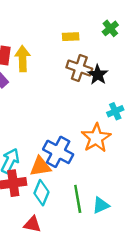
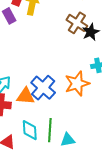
cyan diamond: (41, 193) -> (30, 130), moved, turned -40

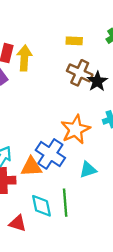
orange star: (77, 84) -> (75, 129), moved
cyan triangle: (68, 140) -> (88, 170), moved

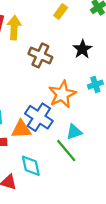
yellow rectangle: (74, 41) -> (61, 11), turned -56
brown cross: (80, 73) -> (40, 55), moved
green line: (65, 203) -> (66, 151), moved, turned -35

